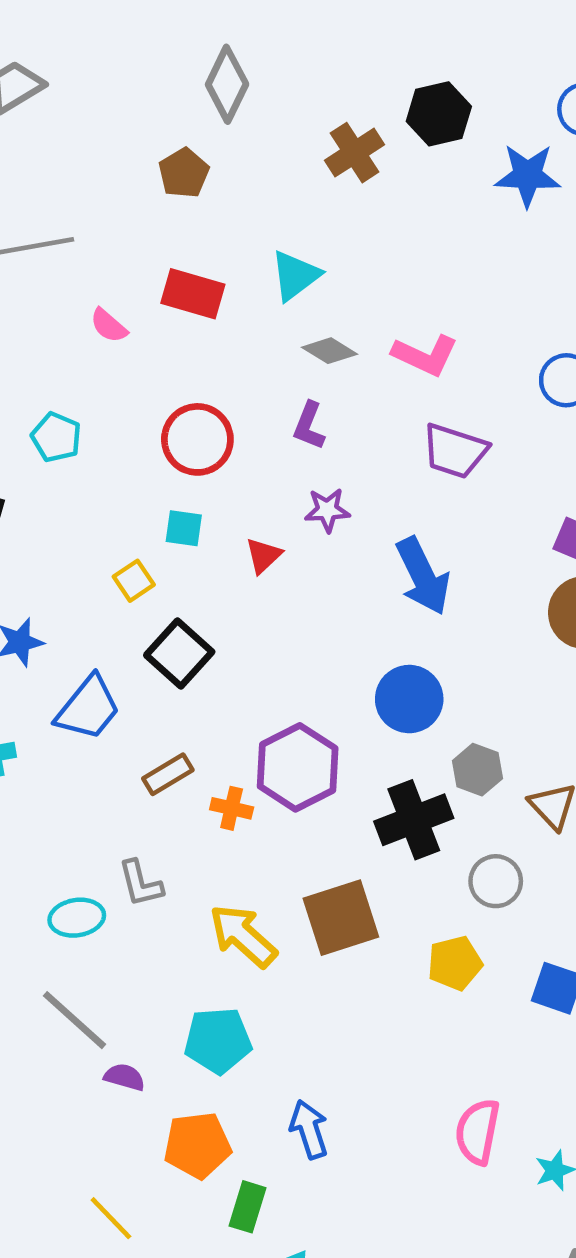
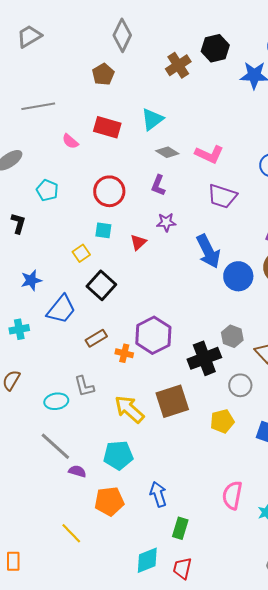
blue circle: (409, 699) -> (238, 276), moved
green rectangle: (248, 1207) -> (180, 528), moved

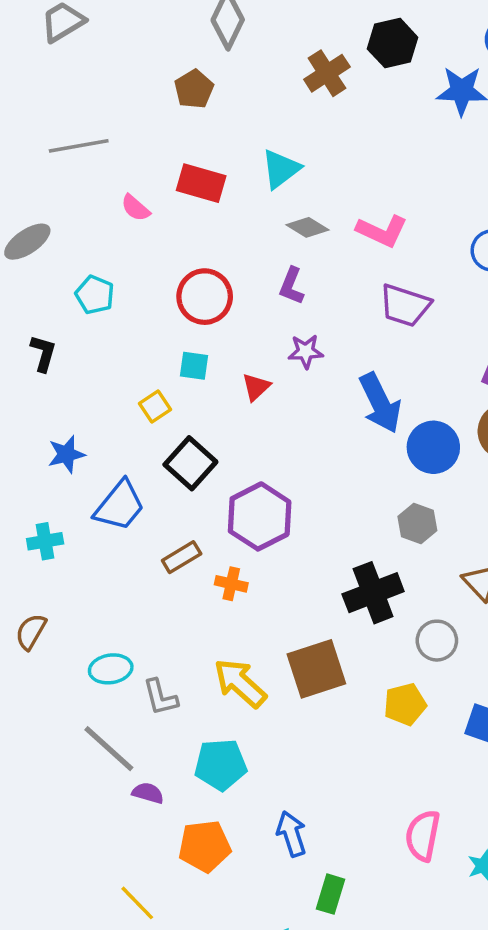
purple hexagon: (153, 335) -> (260, 516), moved
gray hexagon: (232, 336) -> (417, 524), moved
gray L-shape: (84, 386) -> (160, 697), moved

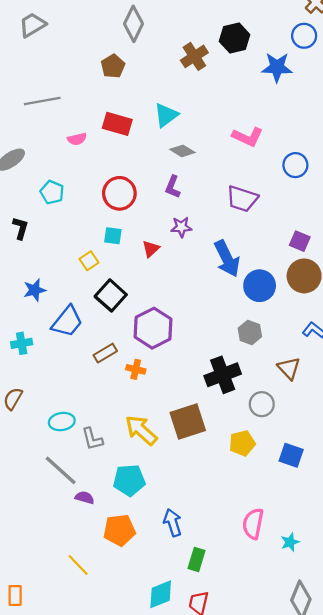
pink semicircle: (135, 208) -> (77, 139), turned -54
pink L-shape: (382, 231) -> (248, 137), moved

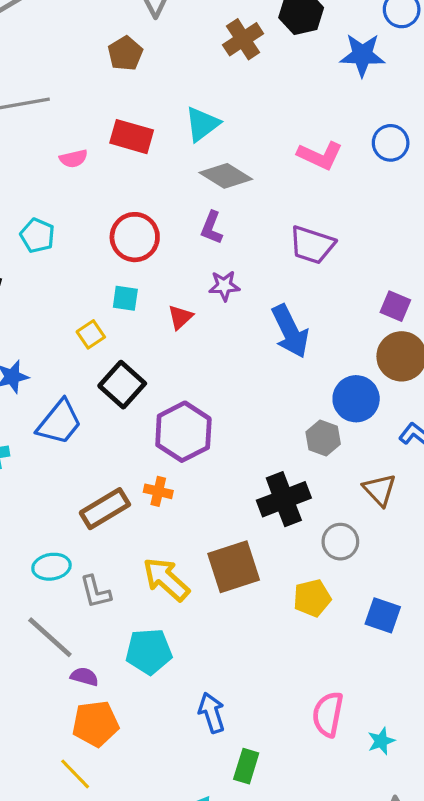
gray diamond: (182, 151) -> (226, 176), size x1.4
blue circle: (295, 165) -> (391, 143), moved
blue circle: (260, 286) -> (356, 399), moved
brown rectangle: (105, 353) -> (105, 509), moved, size x1.4
orange pentagon: (119, 530) -> (95, 724), moved

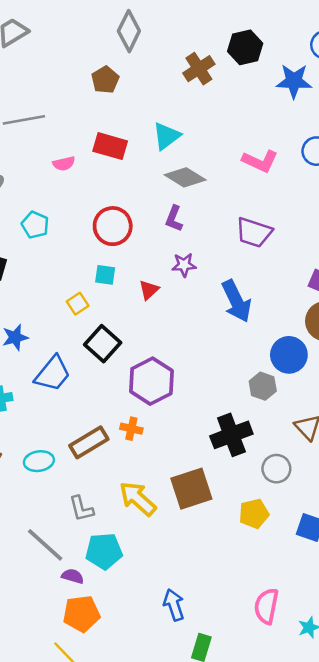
cyan ellipse: (52, 567) -> (39, 461), moved
cyan pentagon: (149, 651) -> (104, 551), moved

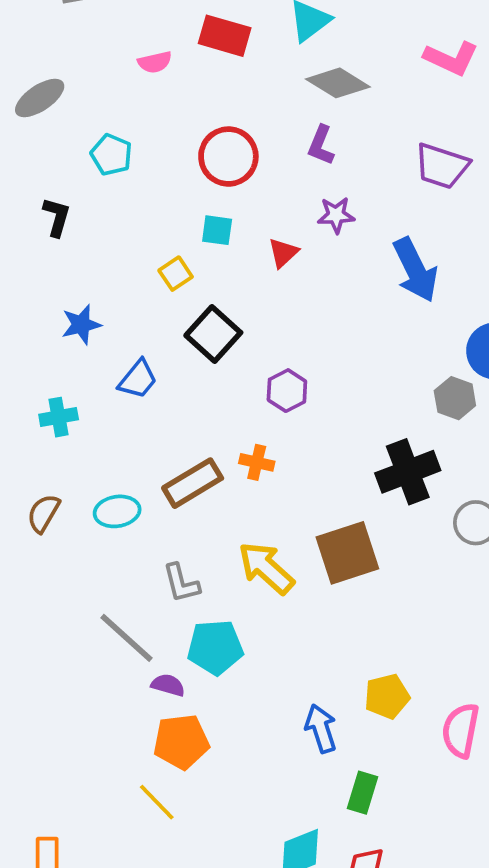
blue trapezoid: (53, 374) -> (138, 379), size x0.7
purple hexagon: (151, 381) -> (287, 391), size x0.6
yellow pentagon: (254, 514) -> (387, 696), moved

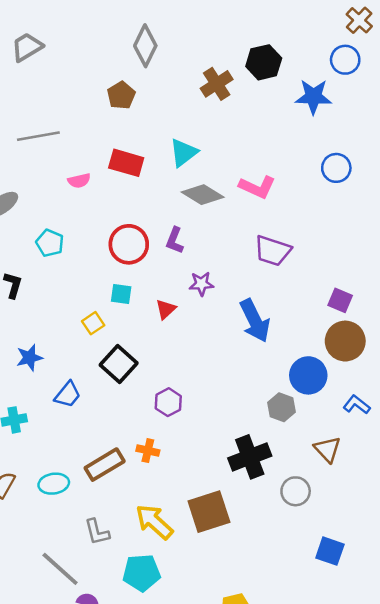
pink L-shape: (451, 58) -> (257, 187), moved
purple L-shape: (321, 145) -> (175, 240), moved
cyan pentagon: (215, 647) -> (142, 573), moved

